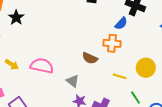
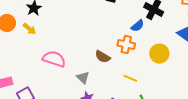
yellow arrow: (12, 64) -> (29, 29), moved
yellow circle: (146, 68) -> (159, 54), moved

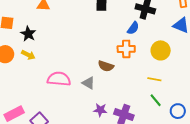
gray triangle: (83, 78) -> (88, 83), moved
yellow line: (130, 78) -> (154, 79), moved

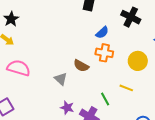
blue semicircle: (133, 28) -> (102, 33), moved
pink semicircle: (59, 79) -> (19, 68), moved
green line: (156, 100) -> (105, 99), moved

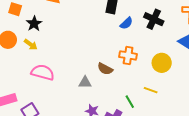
blue semicircle: (102, 33) -> (126, 23), moved
gray triangle: (61, 79) -> (85, 82), turned -40

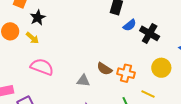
black cross: (154, 19) -> (150, 33), moved
orange cross: (128, 55) -> (126, 73), moved

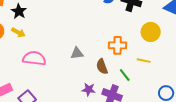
brown semicircle: (104, 69) -> (102, 67), moved, turned 49
gray triangle: (83, 81) -> (77, 53), moved

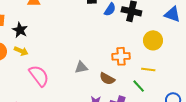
pink semicircle: (34, 58) -> (39, 76), turned 50
brown semicircle: (102, 67) -> (107, 79), turned -35
green line: (125, 75) -> (139, 86), moved

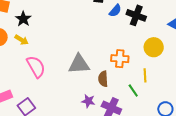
gray triangle: (81, 67) -> (79, 64), size x1.6
yellow line: (148, 69) -> (145, 75), turned 72
brown semicircle: (107, 79) -> (103, 79), turned 49

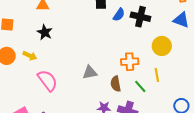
black star: (23, 19) -> (45, 32), moved
gray triangle: (79, 64) -> (90, 72), size x0.7
green line: (133, 90) -> (140, 86), moved

